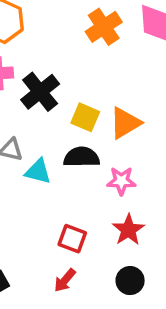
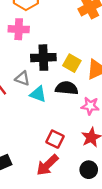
black cross: (40, 92) -> (43, 58), moved, turned 30
red arrow: (65, 280) -> (47, 165), size x1.5

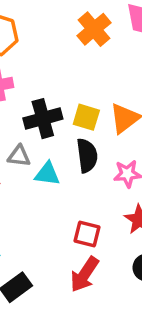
black semicircle: (67, 88) -> (87, 156), turned 90

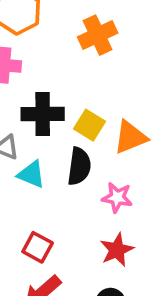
orange cross: (94, 29) -> (98, 35), moved
red square: (87, 234) -> (38, 247), moved

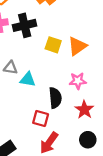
black cross: (43, 114) -> (25, 25), moved
black semicircle: (79, 166) -> (55, 98), moved

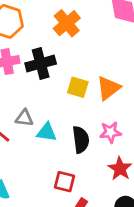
black semicircle: (55, 98) -> (81, 140), moved

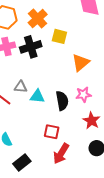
orange cross: (67, 23) -> (38, 19), moved
yellow square: (78, 87) -> (59, 36), moved

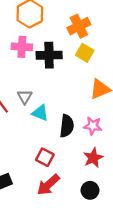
orange cross: (38, 19) -> (79, 26), moved
gray triangle: (21, 87) -> (25, 97), turned 40

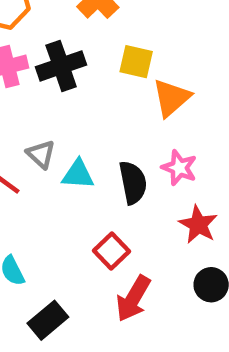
yellow square: (85, 53) -> (136, 62), moved
pink star: (93, 126) -> (179, 168), turned 30
red square: (45, 157) -> (111, 251), turned 36

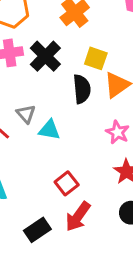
black cross: (61, 66) -> (45, 56), turned -32
black semicircle: (133, 183) -> (82, 89), moved
black rectangle: (48, 320) -> (37, 230), moved

